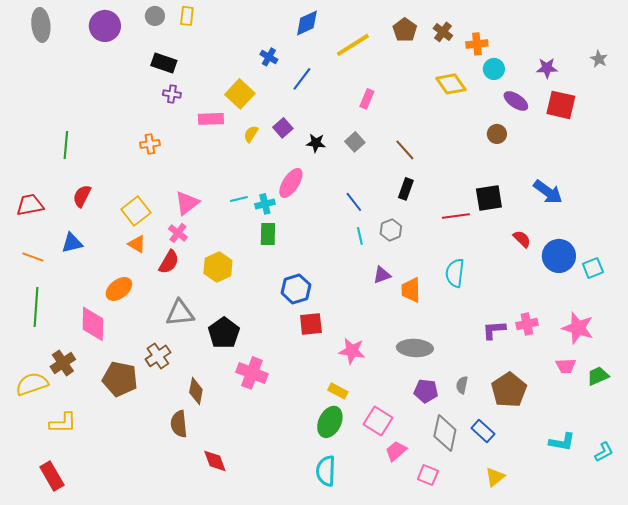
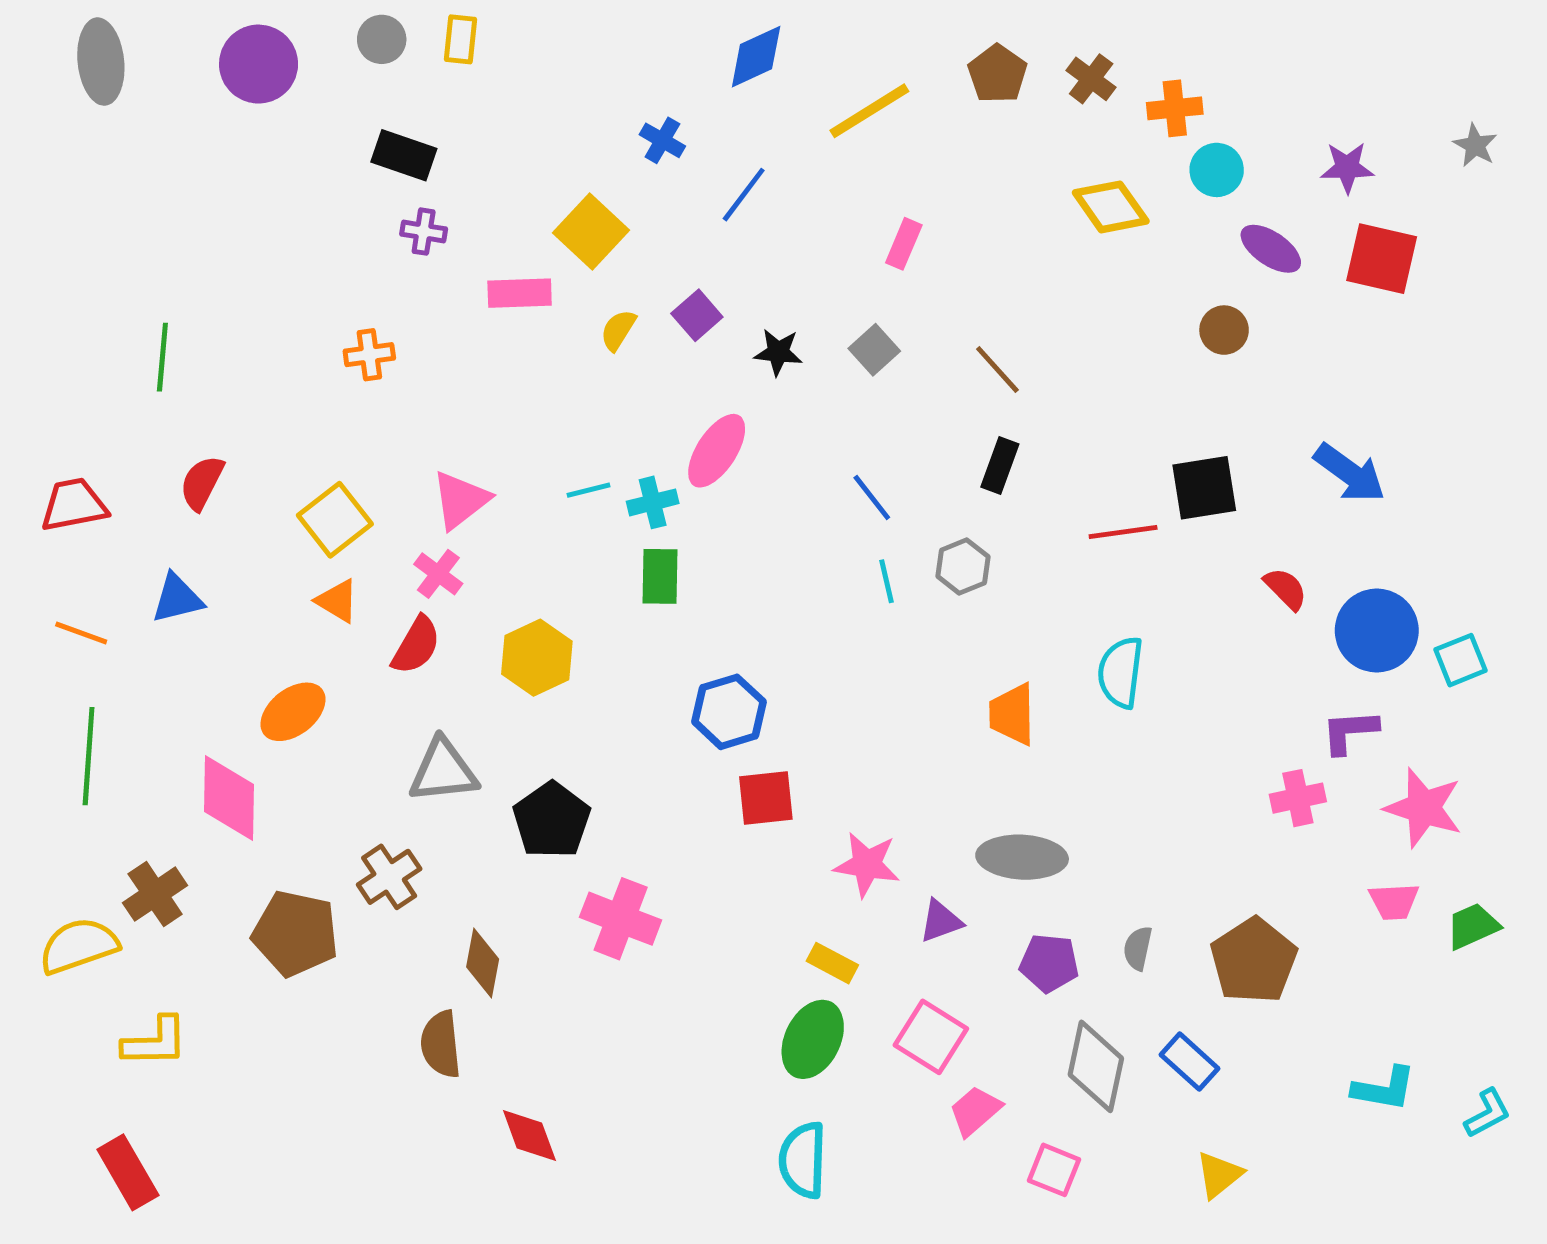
purple triangle: (382, 275) -> (941, 921), moved
purple L-shape: (494, 330) -> (1350, 732), moved

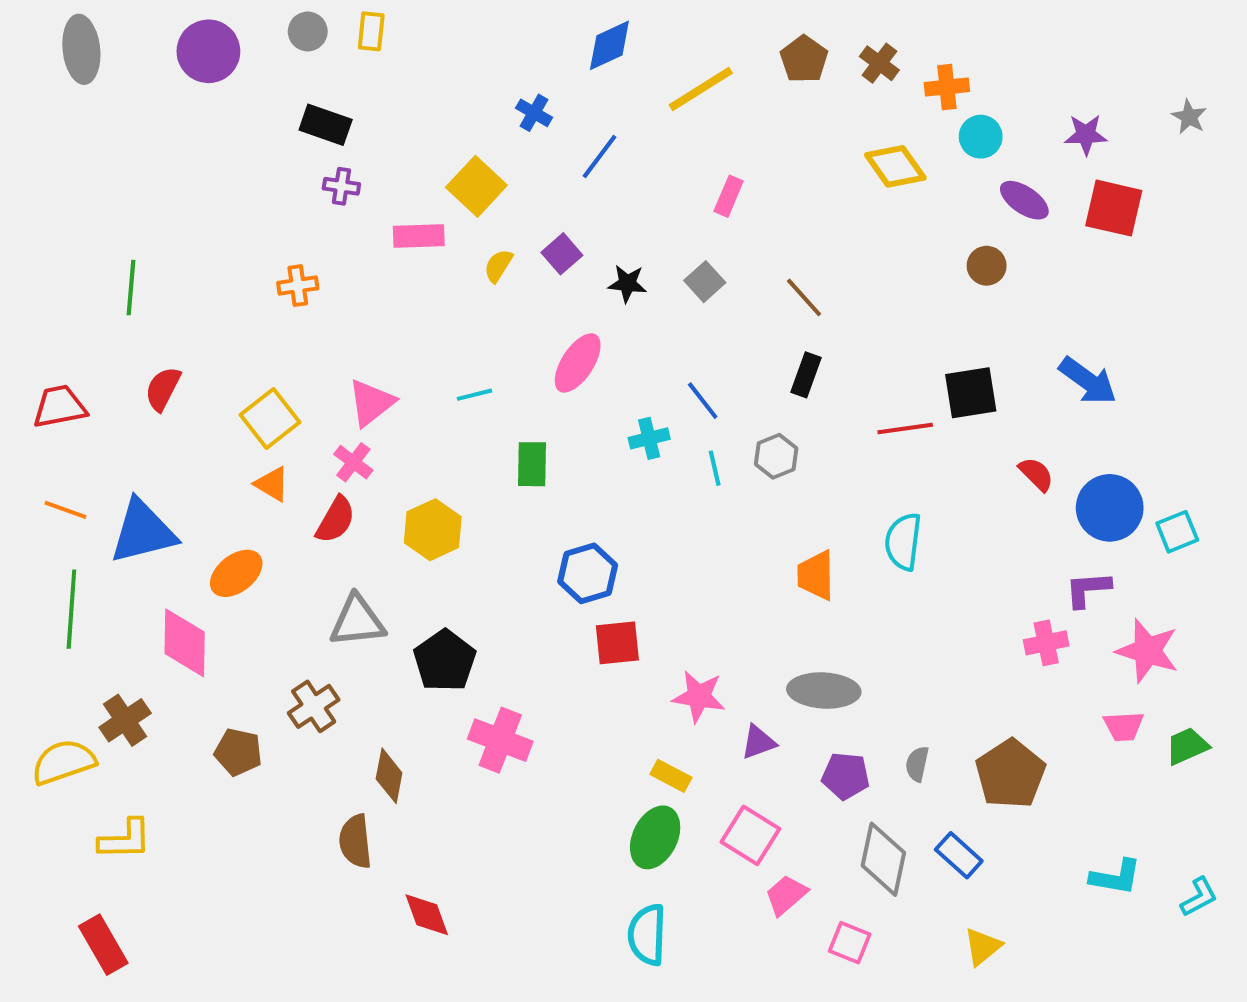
cyan cross: (653, 502) -> (649, 438), moved
blue triangle: (177, 599) -> (143, 532), moved, size x1.6
brown pentagon: (295, 933) -> (238, 752), size x0.7

